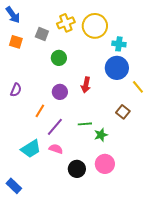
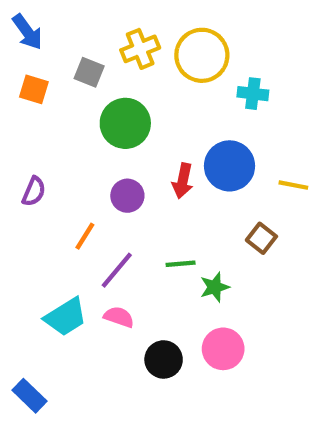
green circle: (59, 58) -> (125, 123), size x1.5
blue circle: (117, 68) -> (230, 166), moved
yellow line: (138, 87) -> (293, 185), turned -40

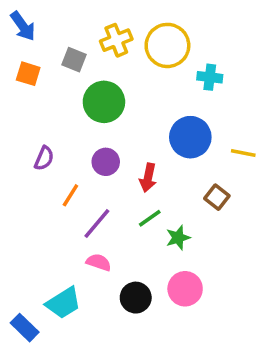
red arrow: (183, 181) -> (148, 178), moved
purple semicircle: (34, 191) -> (44, 158), moved
green line: (181, 264) -> (150, 218), turned -30
cyan trapezoid: (66, 317) -> (63, 303), moved

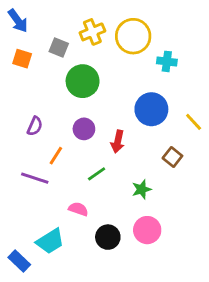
yellow line: (243, 153) -> (194, 122), turned 36
green line: (150, 218) -> (97, 174), moved
purple line: (97, 224) -> (35, 178), moved, turned 68

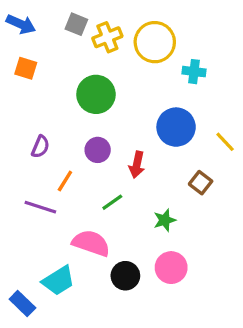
blue arrow: (18, 21) -> (21, 24), turned -30
gray square: (59, 47) -> (76, 24), moved
pink semicircle: (78, 209) -> (91, 243), size x1.6

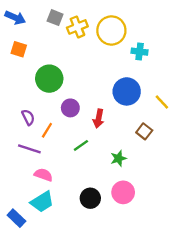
green circle: (96, 94) -> (49, 79), moved
purple semicircle: (40, 147) -> (28, 117), moved, turned -49
pink semicircle: (91, 243) -> (43, 175), moved, size x0.7

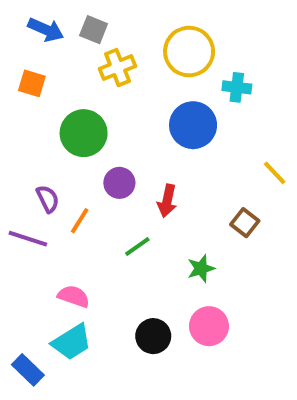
blue arrow: (15, 18) -> (46, 30), moved
yellow cross: (77, 27) -> (117, 67), moved
blue circle: (127, 91) -> (193, 125), moved
purple line: (29, 149) -> (28, 239), moved

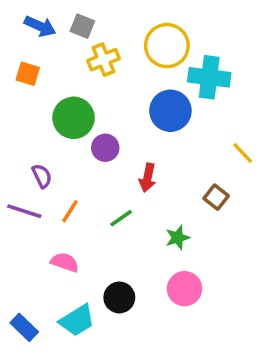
cyan cross: (237, 87) -> (209, 77), size x1.6
purple circle: (119, 183) -> (105, 148), moved
orange line: (80, 221) -> (70, 211), moved
black circle: (153, 336) -> (119, 297), moved
cyan trapezoid: (72, 342) -> (77, 320), moved

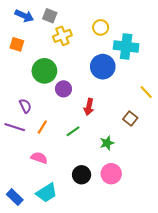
yellow circle: (167, 46) -> (101, 27), size x0.6
black circle: (119, 297) -> (82, 175), moved

